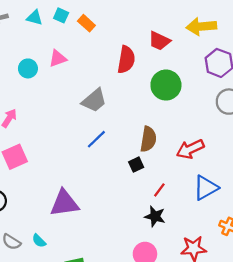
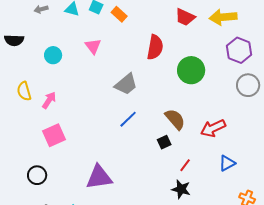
red trapezoid: (159, 41) -> (185, 17), moved
pink triangle: (58, 59) -> (93, 46), turned -48
cyan circle: (28, 68) -> (53, 55), moved
brown semicircle: (148, 139) -> (175, 119), turned -50
blue triangle: (206, 188) -> (227, 163), size x0.7

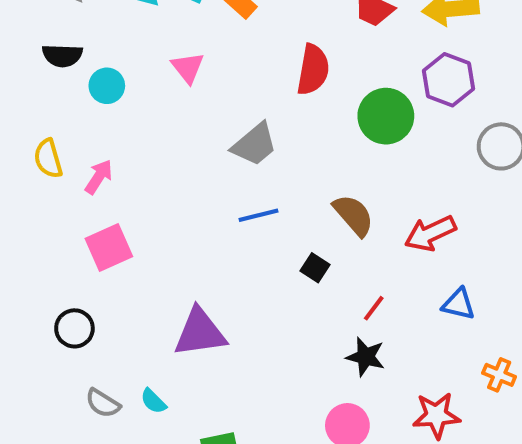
black semicircle: (14, 40) -> (62, 55), moved
purple hexagon: (239, 50) -> (448, 80), moved
blue line: (128, 119) -> (258, 215), turned 30
black square: (164, 142) -> (315, 268), moved, turned -32
blue triangle: (227, 163) -> (459, 304), turned 42

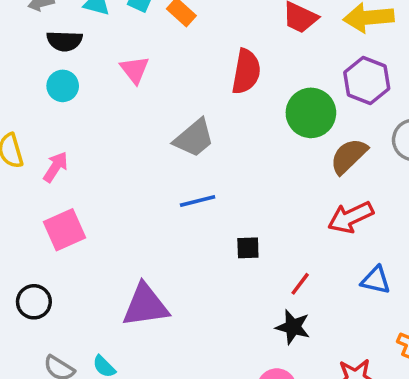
black semicircle: (62, 55) -> (64, 41), moved
brown semicircle: (353, 215) -> (349, 156), moved, turned -93
black square: (315, 268) -> (248, 248), turned -35

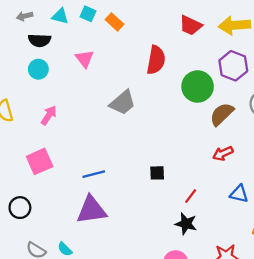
pink arrow: (55, 167) -> (49, 115), moved
blue line: (198, 201) -> (94, 174), moved
red arrow: (350, 217) -> (223, 153), size x0.7

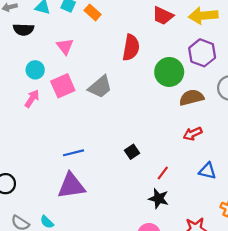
cyan circle: (38, 69) -> (35, 70), moved
brown semicircle: (222, 114) -> (192, 98), turned 30
pink square: (40, 161) -> (63, 86), moved
black square: (157, 173) -> (132, 152), turned -32

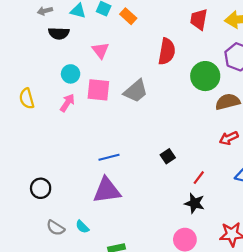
red trapezoid: (163, 16) -> (199, 19), turned 75
pink square: (63, 86) -> (98, 90), turned 30

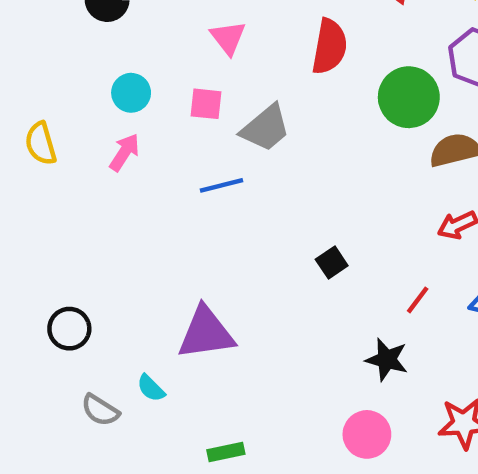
pink triangle: (100, 50) -> (228, 38), moved
pink square: (98, 90) -> (206, 104), moved, size x0.7
blue line: (109, 157) -> (221, 185), moved
red line: (199, 178) -> (418, 300), moved
cyan semicircle: (82, 227) -> (151, 388), moved

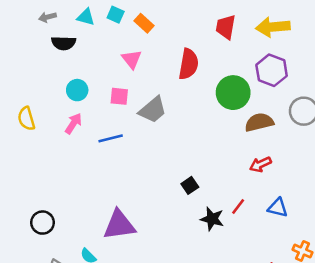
blue line: (221, 185) -> (111, 138), moved
black star: (387, 359) -> (212, 219), moved

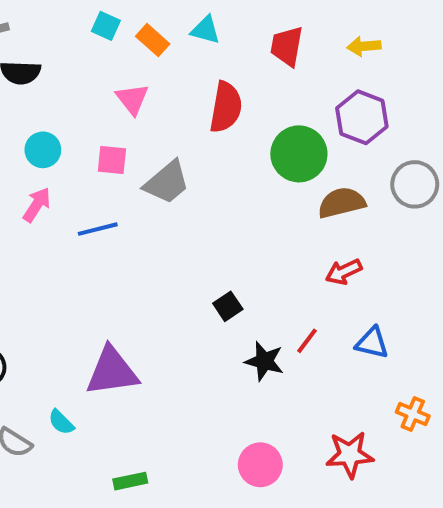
cyan triangle: (86, 17) -> (205, 30), moved
yellow arrow: (273, 27) -> (364, 46), size x0.6

